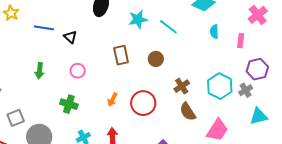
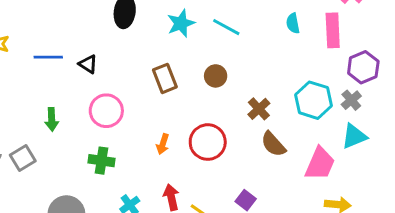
pink rectangle: (241, 41) -> (333, 30), size x1.6
pink circle: (78, 71) -> (106, 111), size x1.5
cyan triangle: (259, 116) -> (354, 136), moved
gray square: (16, 118) -> (23, 158), moved

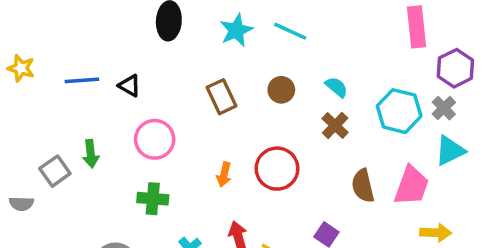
cyan semicircle: (293, 23) -> (337, 87), moved, turned 144
brown semicircle: (273, 144) -> (363, 186), moved, turned 32
gray square: (23, 158) -> (55, 171), moved

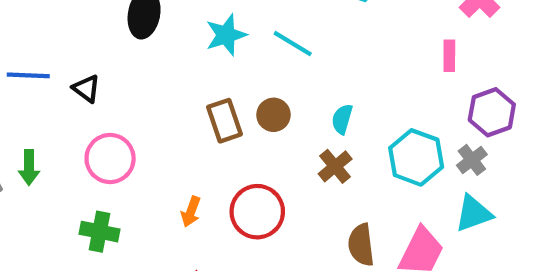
pink rectangle: (416, 27) -> (449, 56), size x0.6
cyan semicircle: (337, 87) -> (342, 119), turned -120
brown rectangle: (221, 97) -> (224, 121), moved

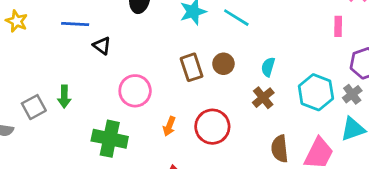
blue line: (28, 75) -> (75, 24), moved
pink circle: (110, 158) -> (135, 91), moved
green cross: (99, 232) -> (110, 139), size x1.4

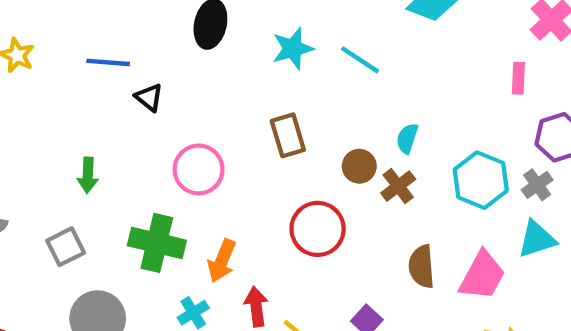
brown circle: (223, 64) -> (359, 166), moved
gray square: (34, 107) -> (66, 247), moved
orange arrow: (169, 126) -> (222, 261), moved, size x1.4

